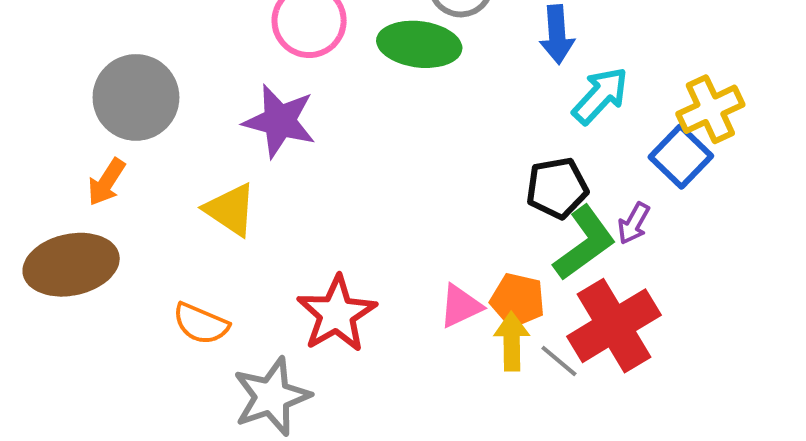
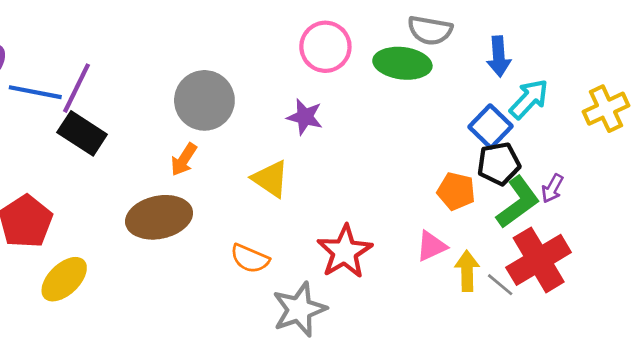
purple star: (280, 121) -> (305, 117), size x0.7
blue square: (681, 156) -> (490, 127), moved
orange pentagon: (518, 300) -> (456, 191), moved

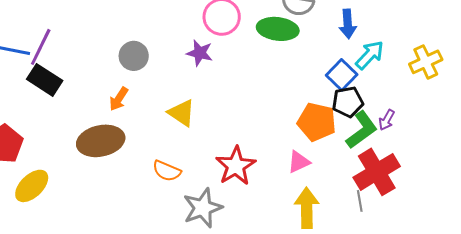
gray circle: (204, 100) -> (134, 56), size x0.7
purple star: (305, 117) -> (200, 53), moved
orange pentagon: (456, 191) -> (317, 122), size x1.4
yellow arrow: (467, 271) -> (307, 208), moved, size x1.4
gray line: (500, 285) -> (360, 201), moved, turned 40

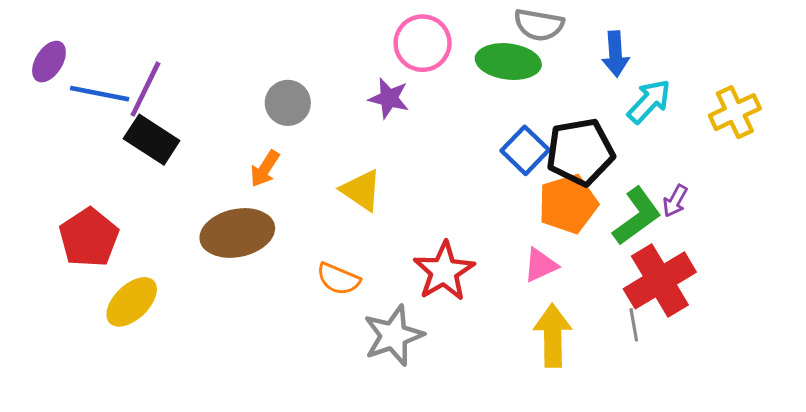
blue square: (342, 75) -> (525, 150), moved
black pentagon: (348, 102) -> (580, 152), moved, size x1.4
orange pentagon: (317, 122) -> (568, 204), turned -30

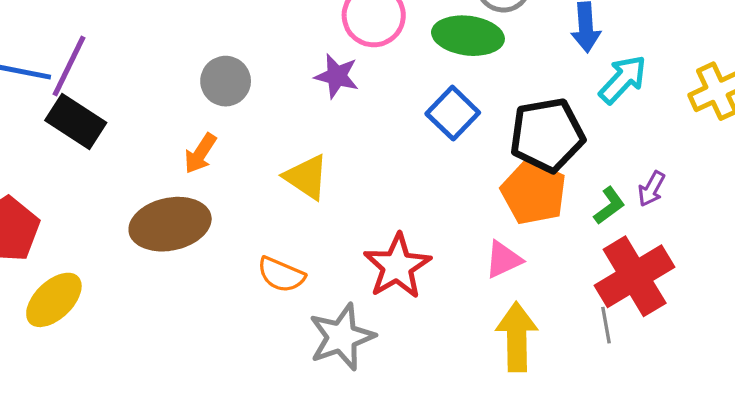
blue square: (525, 150) -> (453, 113), moved
orange pentagon: (568, 204) -> (534, 192), turned -30
green L-shape: (637, 216) -> (609, 206), size x0.6

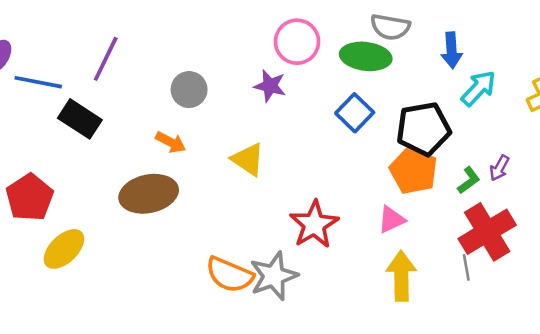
purple line: (69, 66) -> (106, 59), moved
orange arrow: (200, 153) -> (171, 142), turned -96
orange semicircle: (281, 275) -> (230, 275), moved, size x1.4

